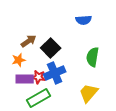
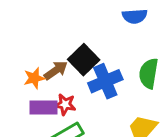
brown arrow: (29, 41) -> (56, 70), moved
blue cross: (55, 73) -> (105, 81), moved

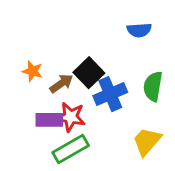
orange star: (34, 78) -> (33, 71), moved, turned 30
red star: (65, 104) -> (71, 117), size x1.4

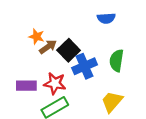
orange star: (33, 71) -> (37, 37), moved
brown arrow: (61, 83) -> (48, 47), moved
purple rectangle: (49, 120) -> (26, 86), moved

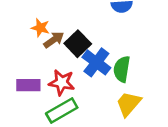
green semicircle: (117, 61) -> (122, 69), moved
blue cross: (85, 66) -> (96, 62), turned -30

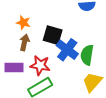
brown arrow: (54, 40) -> (24, 42), moved, turned -42
black square: (78, 44) -> (53, 35), turned -30

